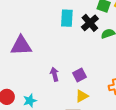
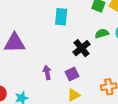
black cross: (90, 23) -> (82, 48), moved

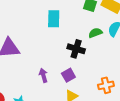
black cross: (82, 48) -> (76, 49), turned -30

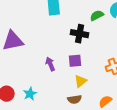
purple square: (68, 75) -> (75, 61), turned 32

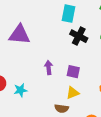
black cross: (80, 34) -> (79, 36), moved

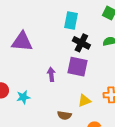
purple square: (73, 72) -> (77, 67), moved, size x1.5
yellow triangle: (73, 93) -> (84, 101), moved

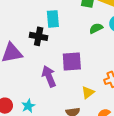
black cross: (81, 43) -> (39, 36), moved
purple arrow: (51, 74) -> (49, 76), size x1.5

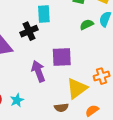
black cross: (39, 36) -> (29, 31), turned -36
yellow triangle: (88, 92) -> (77, 88), size x1.6

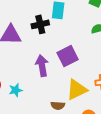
purple square: (62, 57) -> (68, 56), turned -35

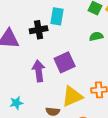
cyan star: (16, 90) -> (16, 103), moved

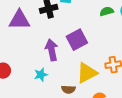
cyan star: (16, 103) -> (41, 75), moved

